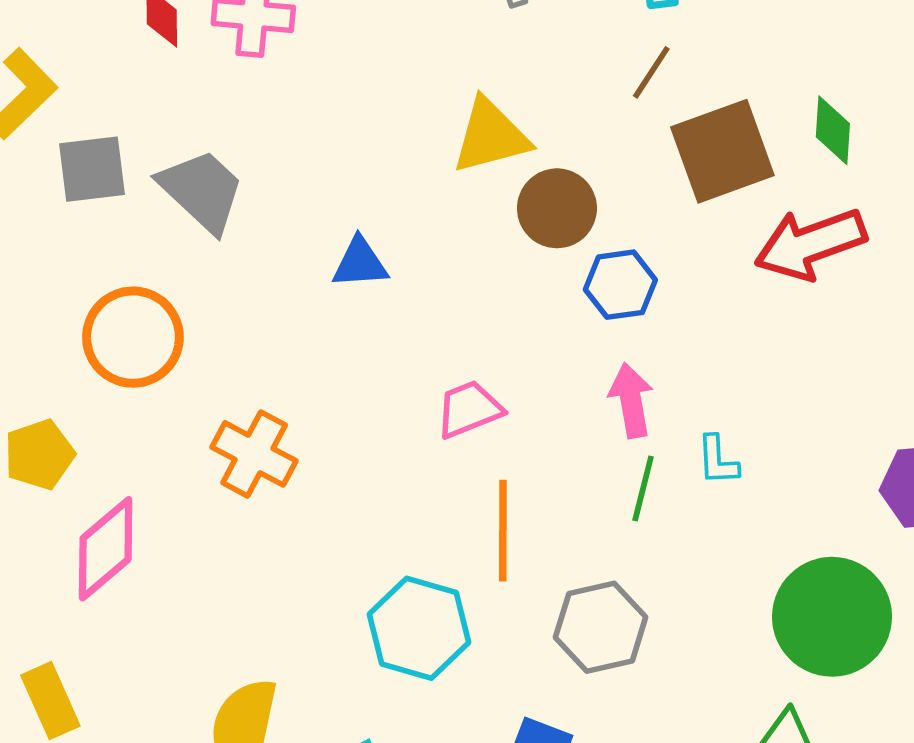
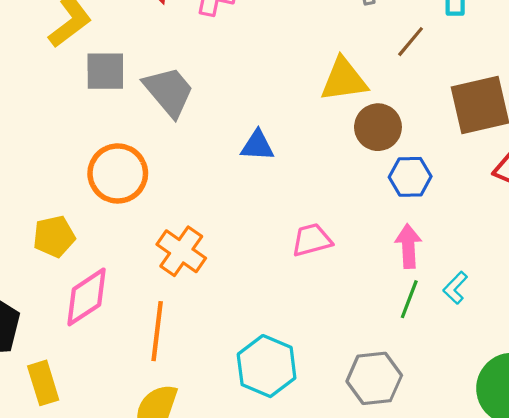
brown line: (651, 72) -> (411, 42), moved
cyan L-shape: (718, 460) -> (455, 288), turned 40
orange line: (503, 531) -> (157, 331), moved

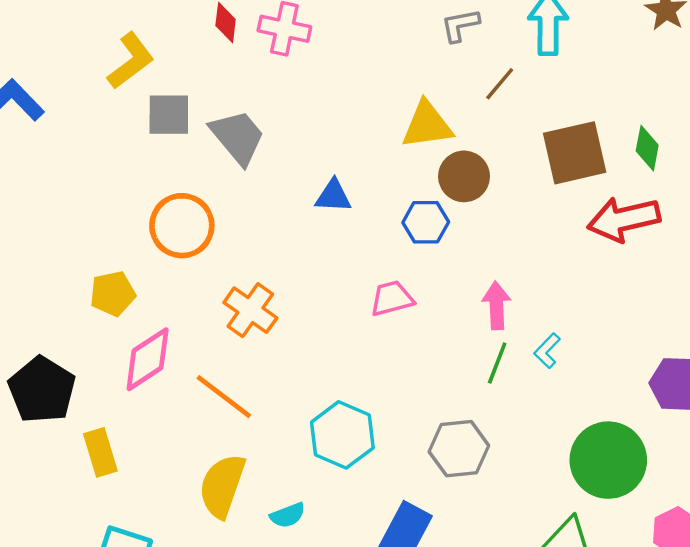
blue hexagon: (410, 177) -> (426, 222), moved
orange line: (157, 331) -> (224, 397), turned -60

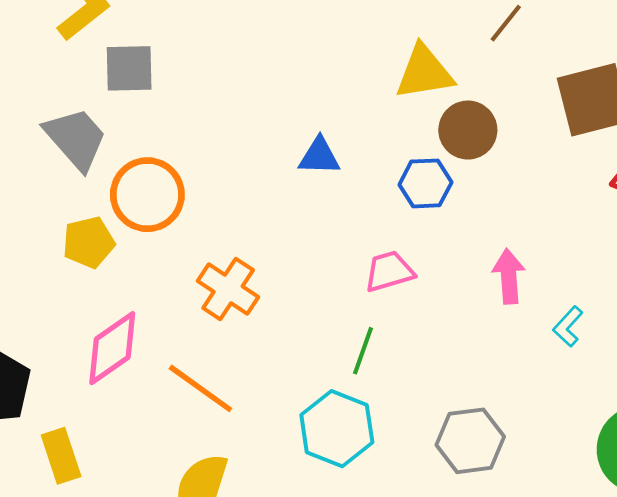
gray trapezoid: (238, 137) -> (76, 139), moved
yellow pentagon: (113, 294) -> (89, 242), moved
green line: (497, 363) -> (363, 351), moved

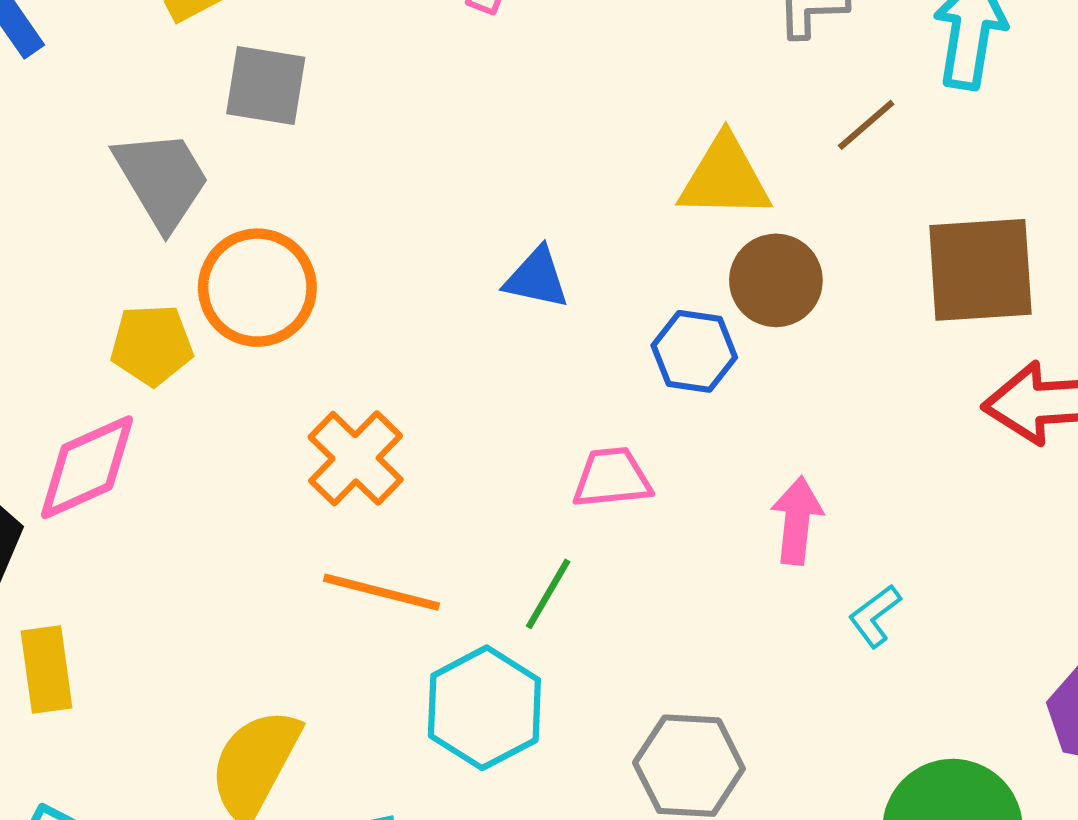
pink diamond: (112, 348) -> (87, 467), moved
orange line: (200, 388) -> (381, 592), moved, turned -32

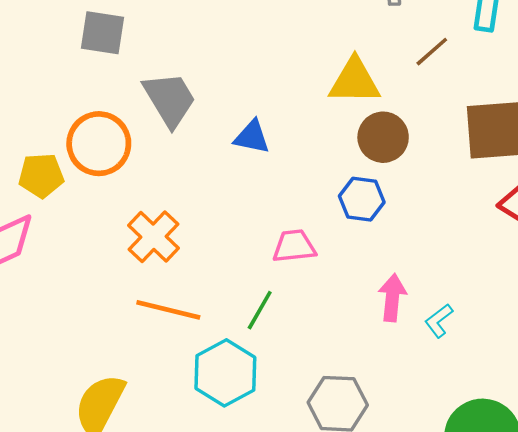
gray trapezoid: (162, 179) -> (170, 99), moved
blue hexagon: (694, 351) -> (362, 199), moved
pink arrow: (797, 520) -> (392, 298), moved

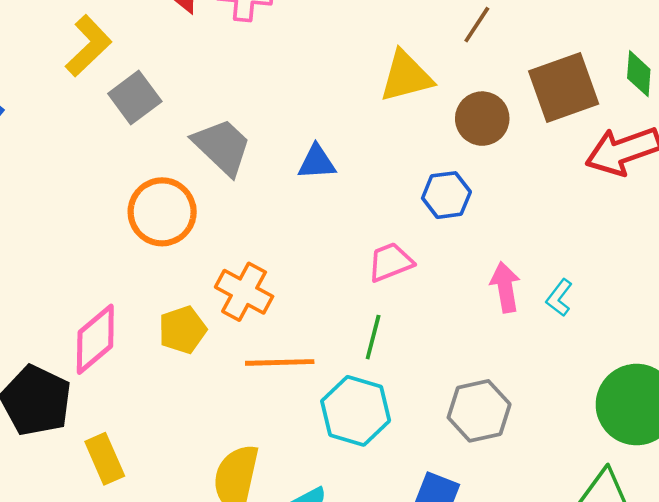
gray square: (102, 33) -> (135, 97), turned -30
brown circle: (383, 137) -> (482, 119), moved
yellow pentagon: (41, 176) -> (182, 330), moved

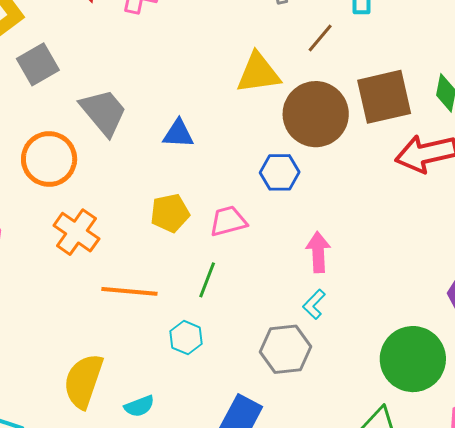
brown circle: (482, 119) -> (316, 114), size x1.5
orange cross: (244, 292) -> (76, 232), moved
cyan L-shape: (559, 298) -> (314, 304), moved
yellow pentagon: (182, 330) -> (170, 213), moved
cyan hexagon: (356, 411) -> (186, 338), size x0.6

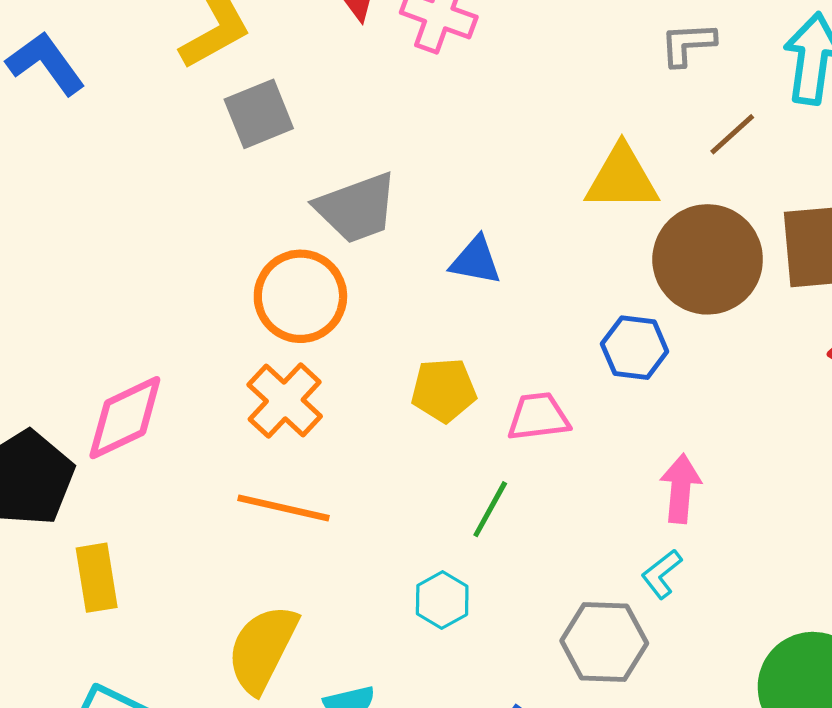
gray trapezoid: (103, 112) -> (357, 208), turned 102
orange circle: (49, 159) -> (300, 296), moved
orange line: (129, 291) -> (284, 508), moved

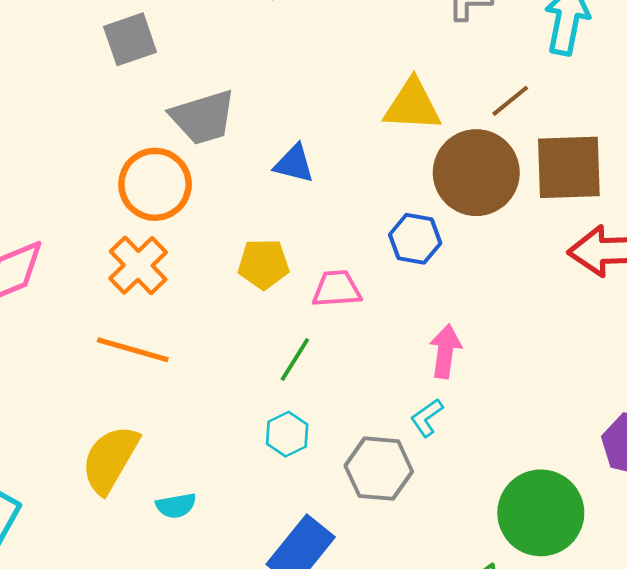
brown line: (732, 134) -> (510, 101), moved
cyan hexagon: (442, 600) -> (287, 434), moved

